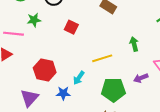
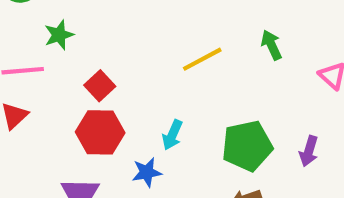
red square: (71, 27) -> (100, 86), moved, turned 32
yellow line: (102, 58) -> (202, 59), moved
purple arrow: (141, 78) -> (309, 151), moved, turned -40

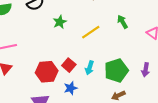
green star: (59, 35) -> (60, 22), moved
red square: (100, 86) -> (69, 65), moved
cyan arrow: (172, 135) -> (89, 68), moved

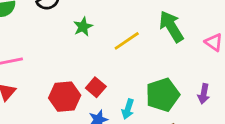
green arrow: (123, 22) -> (171, 26), size x1.6
cyan arrow: (89, 68) -> (128, 109), moved

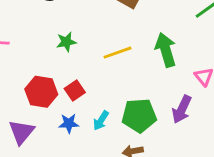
green star: (83, 27) -> (66, 42), moved
purple arrow: (204, 94) -> (182, 109), moved, size x1.4

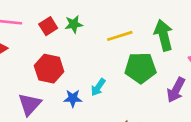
red square: (75, 91) -> (48, 26), moved
green pentagon: (139, 116) -> (141, 68), moved
cyan arrow: (101, 121) -> (98, 87), moved

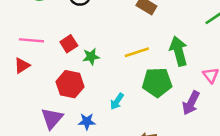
green star: (74, 24) -> (91, 57), moved
blue star: (73, 98) -> (87, 121), moved

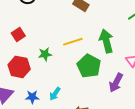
green star: (91, 57) -> (45, 54), moved
green pentagon: (157, 82) -> (89, 66), turned 30
cyan arrow: (117, 101) -> (55, 94), moved

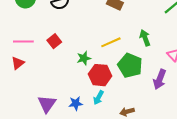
green arrow: (106, 41) -> (145, 38), size x0.7
red hexagon: (19, 67) -> (100, 75), moved

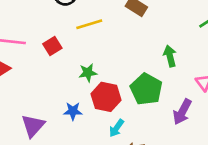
yellow line: (111, 42) -> (89, 24), moved
cyan arrow: (98, 98) -> (116, 128), moved
blue star: (76, 103) -> (73, 111), moved

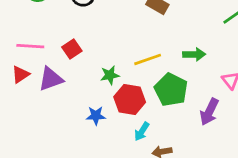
yellow line: (89, 24) -> (148, 59), moved
green arrow: (170, 56) -> (194, 54), turned 105
purple triangle: (33, 126) -> (51, 79), moved, turned 30

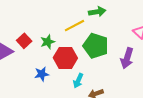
red square: (72, 49) -> (24, 41), moved
green arrow: (194, 54) -> (97, 12), moved

